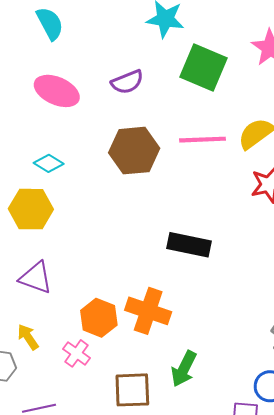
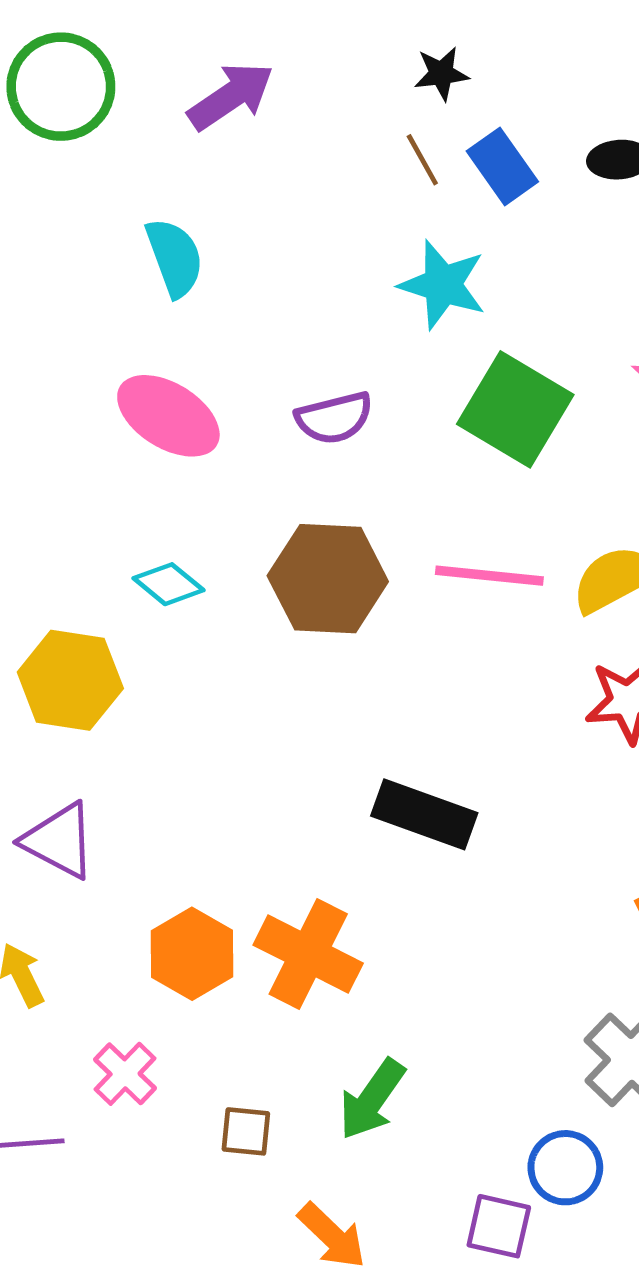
cyan diamond: (49, 163) -> (168, 584), moved
pink cross: (77, 353) -> (125, 1074), moved
brown square: (132, 390) -> (246, 1131), size x0.6

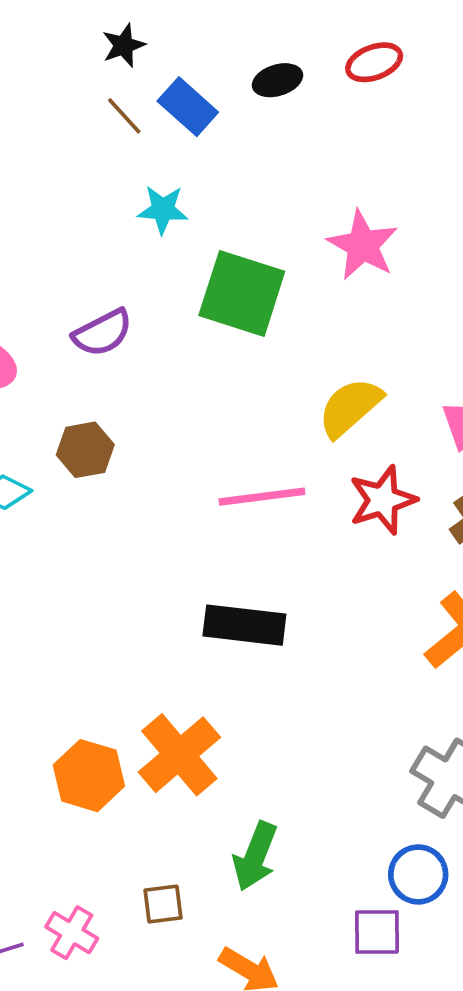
cyan star: (443, 285) -> (163, 210), size x0.7
pink line: (489, 576) -> (262, 497), moved
brown hexagon: (328, 579) -> (85, 450), moved, size x0.6
orange cross: (308, 954) -> (179, 755), turned 36
pink cross: (125, 1074) -> (72, 933), moved

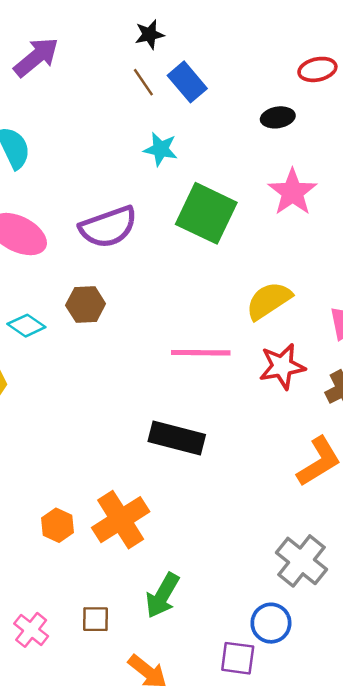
black ellipse: (278, 80) -> (278, 117), moved
purple semicircle: (103, 333) -> (108, 227), size x1.4
orange hexagon: (89, 776) -> (57, 525), size x0.7

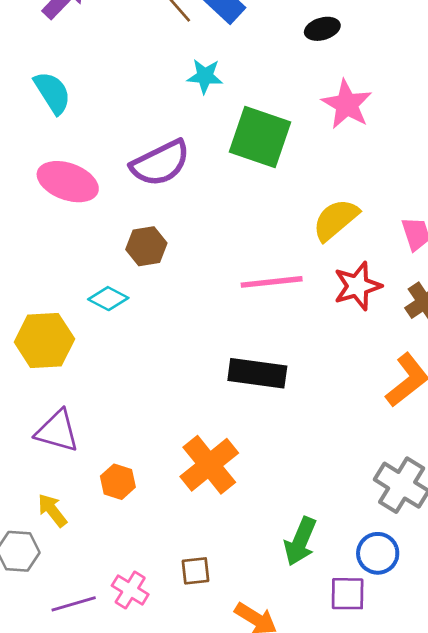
cyan diamond: (26, 326) -> (108, 299), moved
orange hexagon: (57, 525) -> (118, 482), moved
green arrow: (162, 595) -> (300, 541), moved

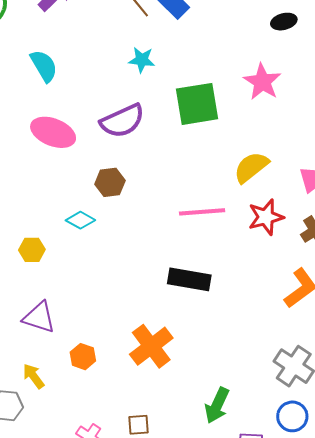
black ellipse: (322, 29) -> (284, 22), moved
cyan star: (205, 76) -> (142, 60), moved
green square: (260, 137) -> (197, 104), turned -30
yellow hexagon: (44, 340) -> (32, 250), size x0.6
blue circle: (378, 553) -> (292, 416), moved

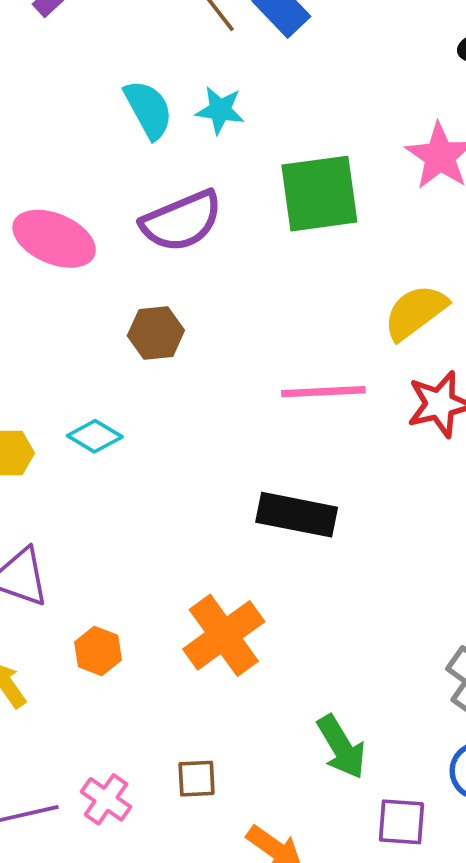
cyan semicircle: (44, 66) -> (148, 109), moved
cyan diamond: (80, 220) -> (95, 436), moved
green arrow: (217, 405) -> (341, 747), turned -57

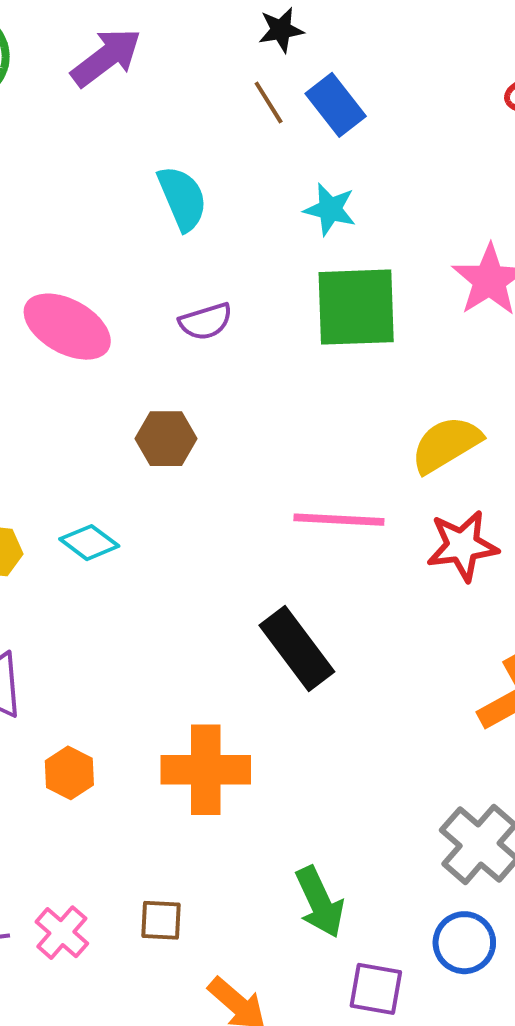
cyan star: (220, 110) -> (330, 209), moved
purple semicircle: (182, 221) -> (206, 321), size x0.6
black rectangle: (297, 515) -> (297, 649), turned 36
orange cross: (224, 635) -> (206, 770), turned 30

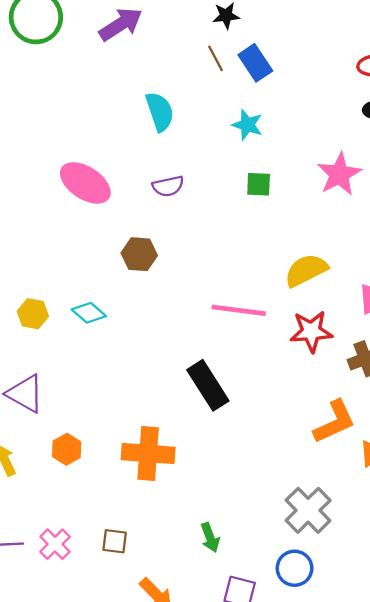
green square: (356, 307) -> (259, 184), size x0.5
green arrow: (320, 902) -> (210, 538), size x0.7

